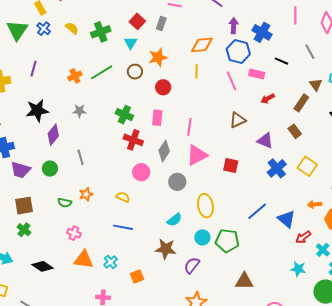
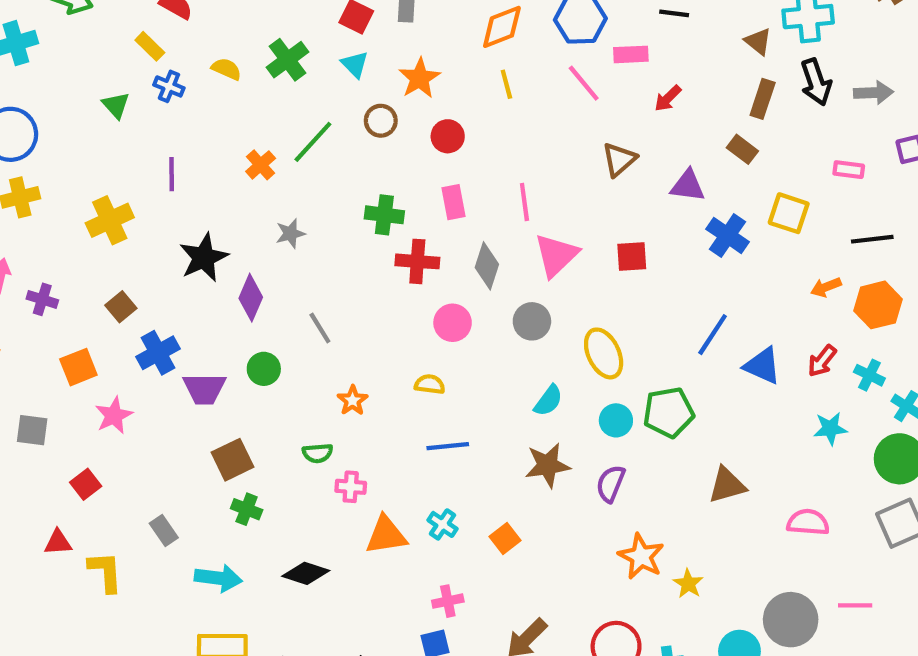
green triangle: (17, 30) -> (116, 105), size x0.6
brown rectangle: (301, 103) -> (763, 99), moved
green semicircle: (65, 203) -> (318, 453), moved
blue triangle: (286, 219) -> (763, 366), moved

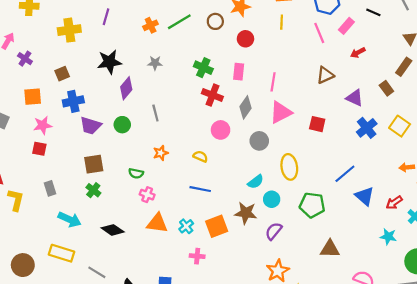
pink rectangle: (631, 54) -> (346, 26), turned -63
cyan circle: (616, 420) -> (272, 199), moved
red square: (86, 484) -> (39, 149), moved, turned 32
orange square: (505, 539) -> (217, 226), moved, size x1.5
pink cross: (448, 601) -> (197, 256), moved

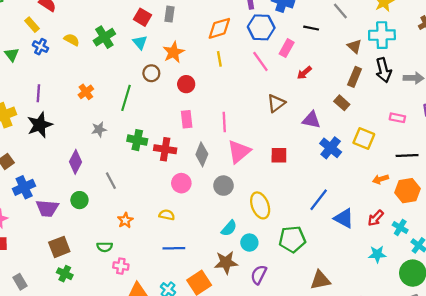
green line: (179, 22) -> (126, 98), moved, turned -30
black star: (109, 62) -> (40, 125), moved
green cross: (203, 68) -> (137, 140), moved

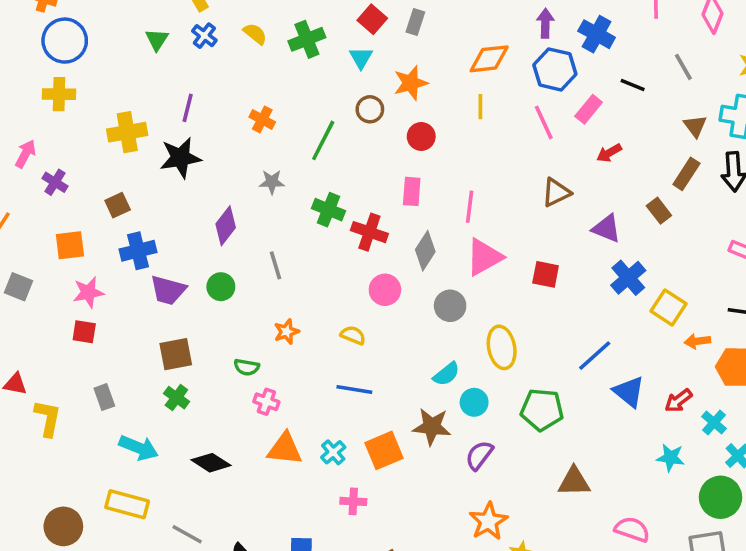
orange cross: (86, 92) -> (262, 119), turned -35
yellow square: (364, 138) -> (669, 307), moved

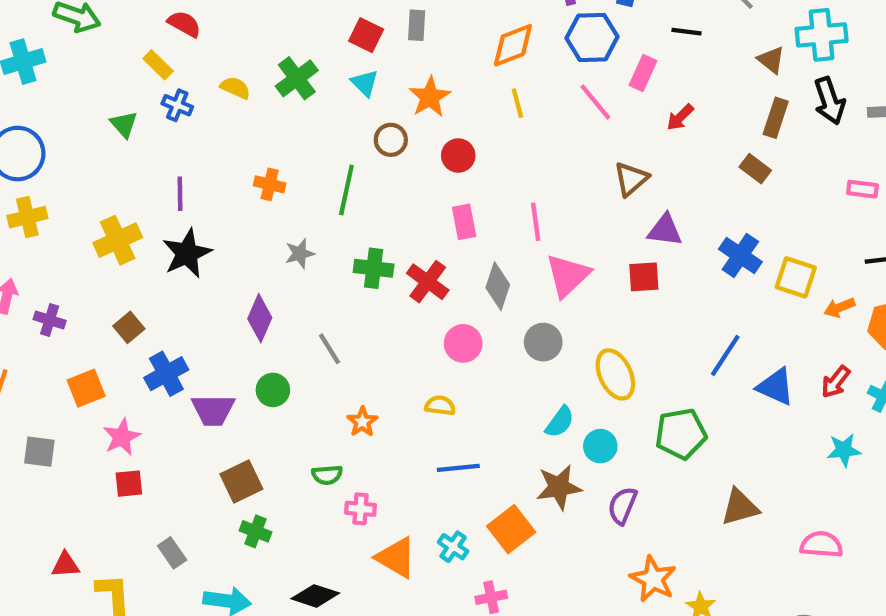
purple triangle: (606, 229) -> (665, 230), moved
red cross: (369, 232) -> (428, 282), turned 32
orange triangle: (285, 449) -> (396, 558), turned 39

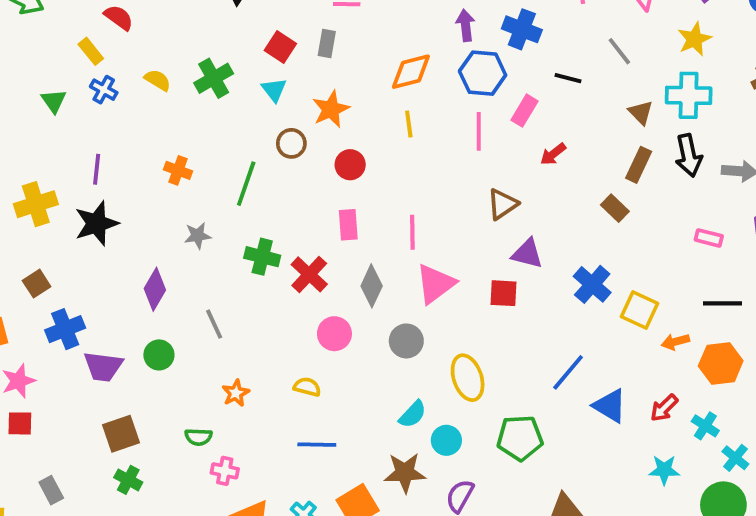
pink line: (595, 102) -> (479, 131), turned 33

